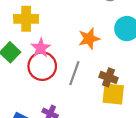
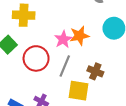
pink star: (41, 48) -> (63, 39), moved
yellow square: (113, 94) -> (79, 91), moved

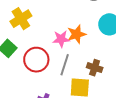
yellow cross: (24, 15) -> (21, 19), turned -30
pink star: (63, 39) -> (61, 39), turned 30

